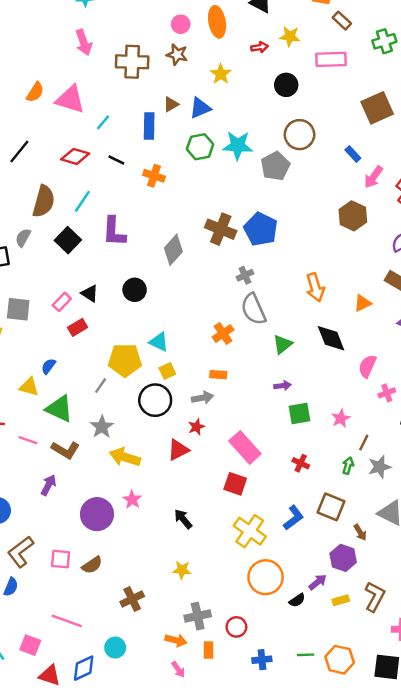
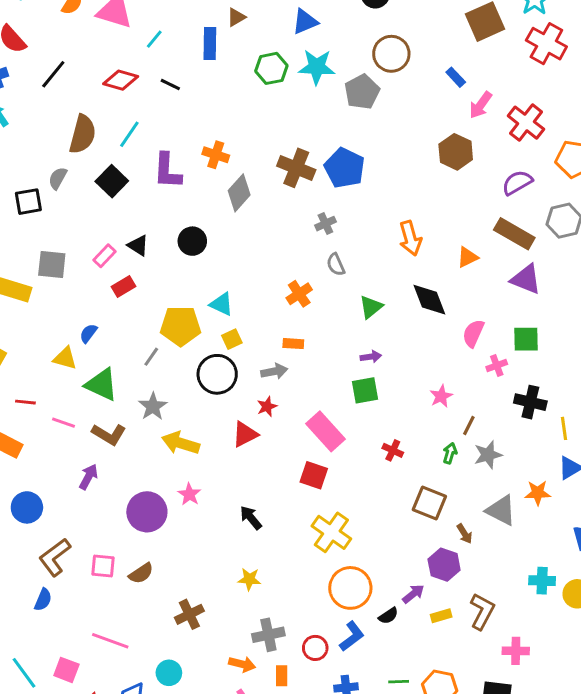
blue triangle: (200, 108) -> (305, 22), moved
orange cross: (154, 176) -> (216, 155), moved
gray semicircle: (253, 309) -> (336, 265), size x0.6
green square: (300, 413) -> (365, 390), moved
blue L-shape: (293, 518) -> (352, 636), moved

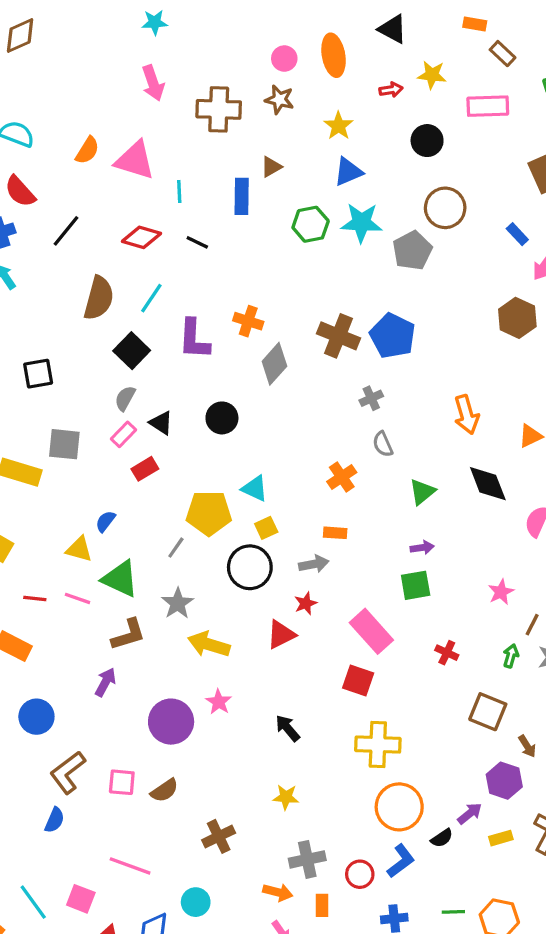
cyan line: (154, 39) -> (179, 191), turned -42
gray semicircle: (58, 178) -> (125, 398), moved
pink line: (64, 423) -> (78, 598), moved
brown L-shape: (109, 434) -> (128, 635), turned -48
yellow cross: (331, 532) -> (378, 745), turned -33

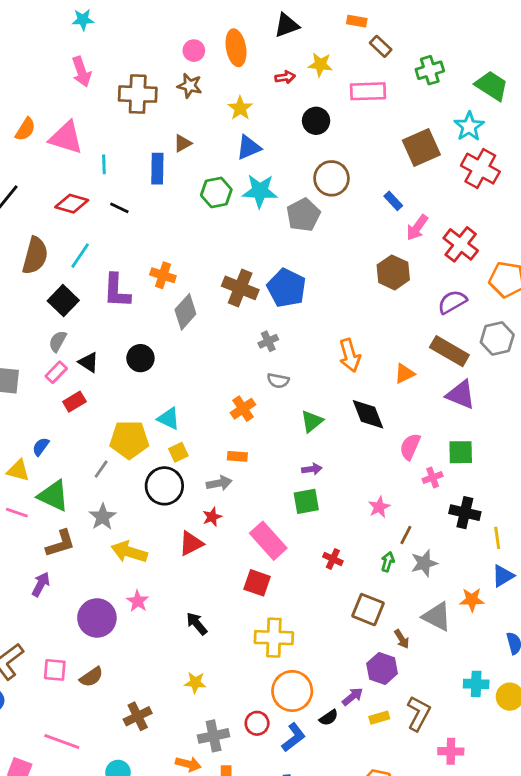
black triangle: (393, 29) -> (287, 25), turned -48
gray semicircle: (383, 444) -> (278, 381), turned -55
red circle: (360, 874) -> (257, 723), moved

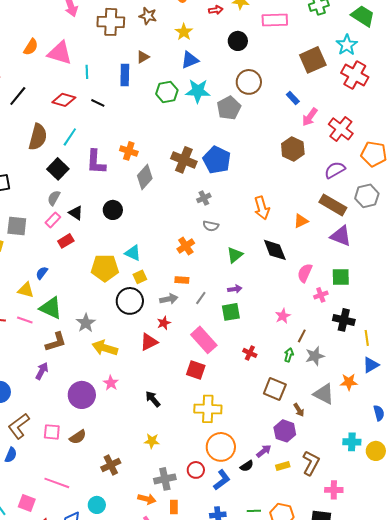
gray line: (101, 469) -> (201, 298), moved

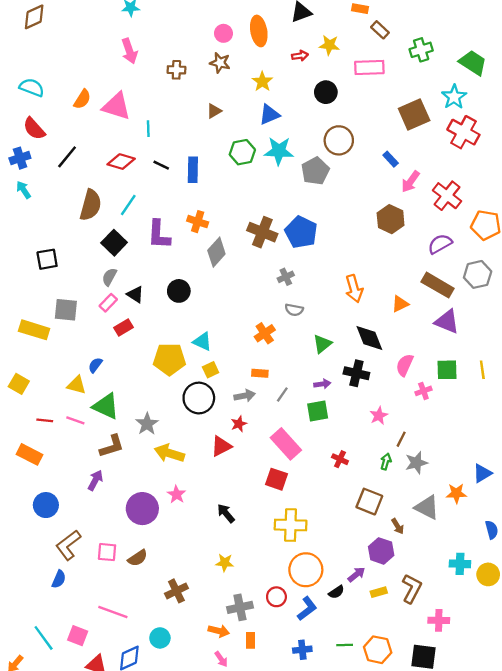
brown cross: (111, 22) -> (176, 70), size x0.6
blue rectangle: (125, 75) -> (193, 170), moved
black cross: (344, 320) -> (356, 373), moved
yellow line: (367, 338) -> (482, 370), moved

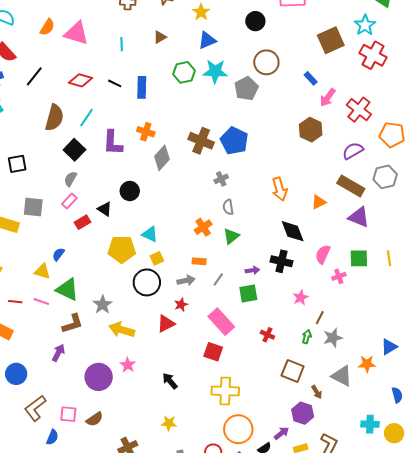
cyan line: (148, 129) -> (122, 44), moved
black triangle: (135, 294) -> (105, 209), moved
gray semicircle: (294, 310) -> (228, 207), turned 70
green triangle: (322, 344) -> (231, 236), moved
blue semicircle: (59, 579) -> (52, 437), moved

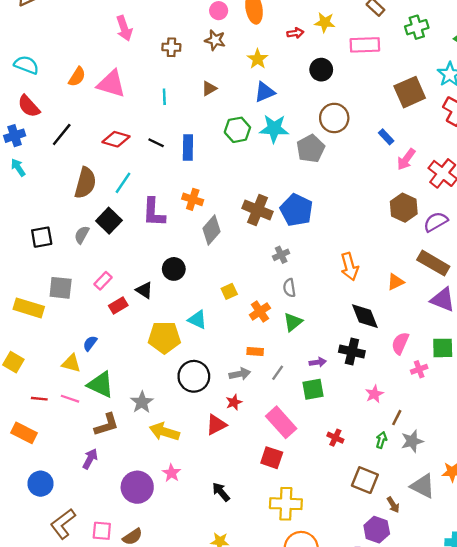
brown hexagon: (311, 130) -> (404, 208), moved
gray semicircle: (70, 179) -> (82, 235), moved
yellow square: (157, 258) -> (229, 291), moved

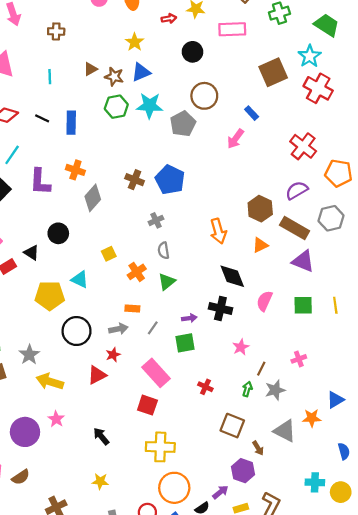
brown star: (215, 40) -> (114, 77), moved
pink arrow: (406, 159) -> (235, 139), moved
brown hexagon: (404, 208) -> (260, 209), moved
brown cross: (258, 210) -> (135, 180), size x0.7
pink cross: (419, 369) -> (299, 359), moved

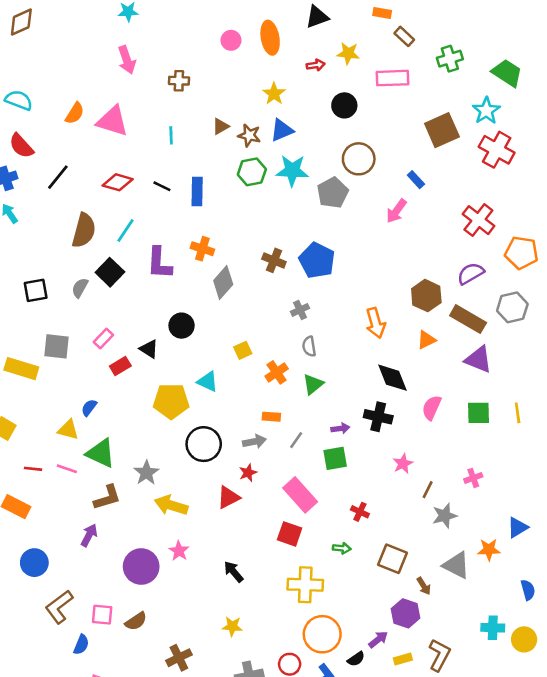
green arrow: (247, 389) -> (342, 548), moved, turned 80

